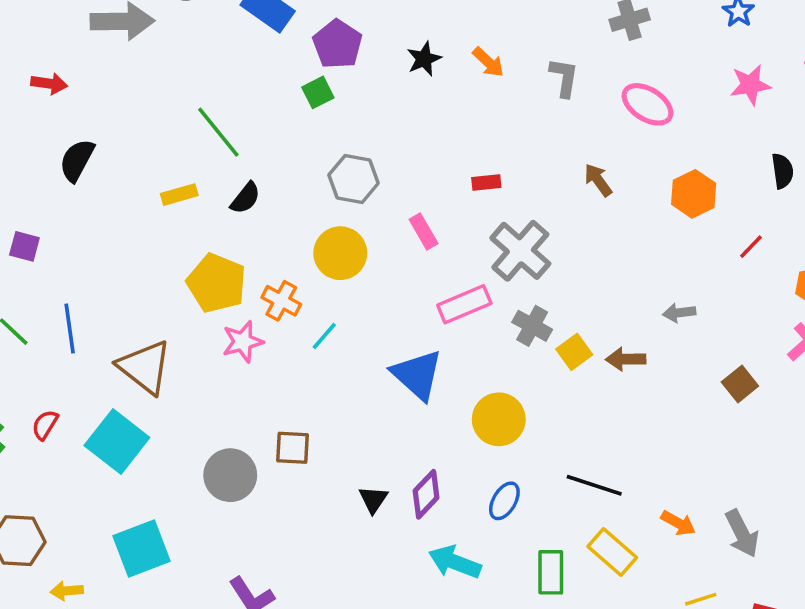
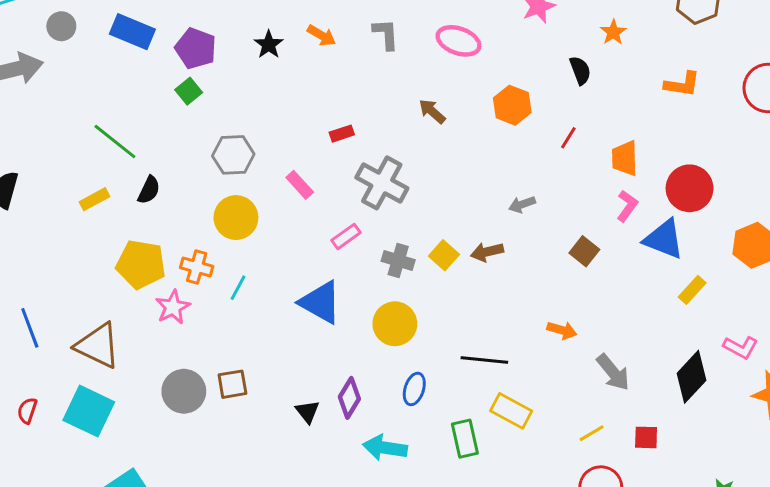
pink rectangle: (464, 304) -> (346, 236), size x0.7
gray cross: (532, 326) -> (398, 260), moved
gray circle: (230, 475) -> (184, 391), moved
orange arrow: (678, 523) -> (562, 330), moved

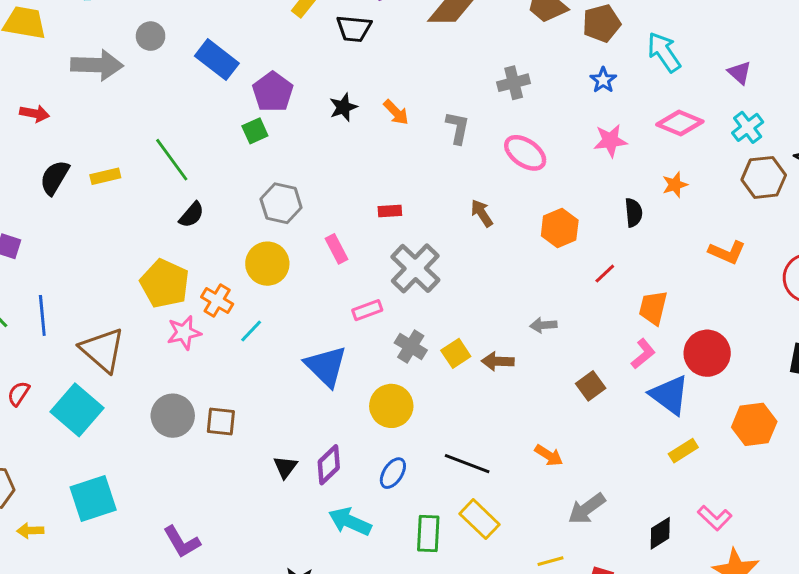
yellow rectangle: (95, 199) -> (105, 176), moved
gray arrow: (613, 372) -> (587, 509), turned 78
black diamond: (692, 377) -> (660, 533), size x0.7

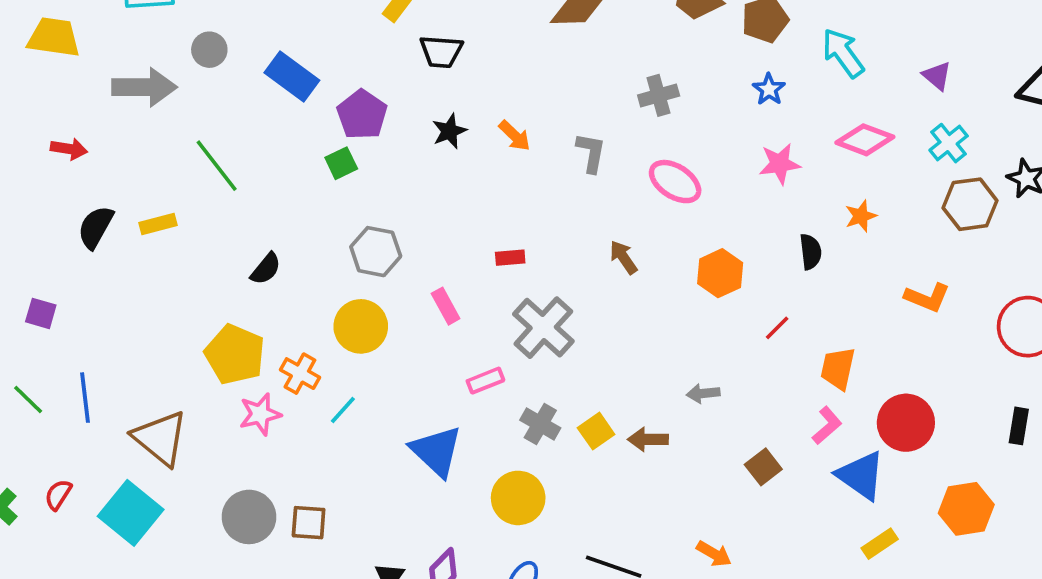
black trapezoid: (354, 29) -> (441, 52), moved
green line: (172, 160) -> (217, 166), moved

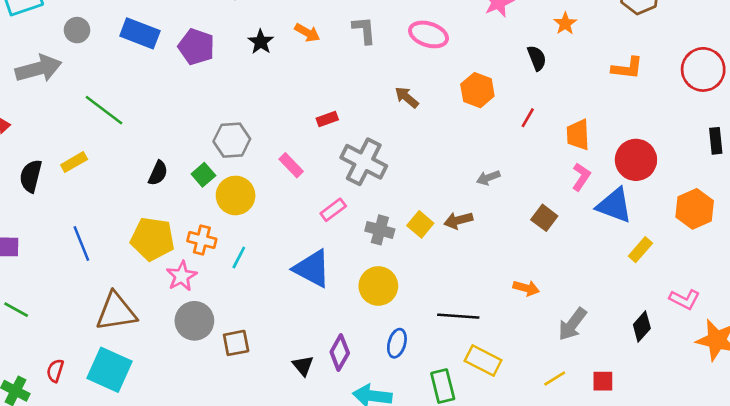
green square: (341, 163) -> (203, 175), moved
blue line: (85, 398) -> (81, 243), moved
brown triangle: (160, 438) -> (116, 312), turned -33
gray circle: (249, 517) -> (194, 321), moved

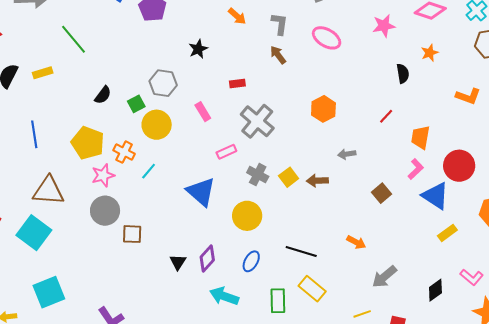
black star: (261, 42) -> (198, 49), moved
orange hexagon: (477, 90) -> (323, 109), moved
brown arrow: (407, 97) -> (278, 55), moved

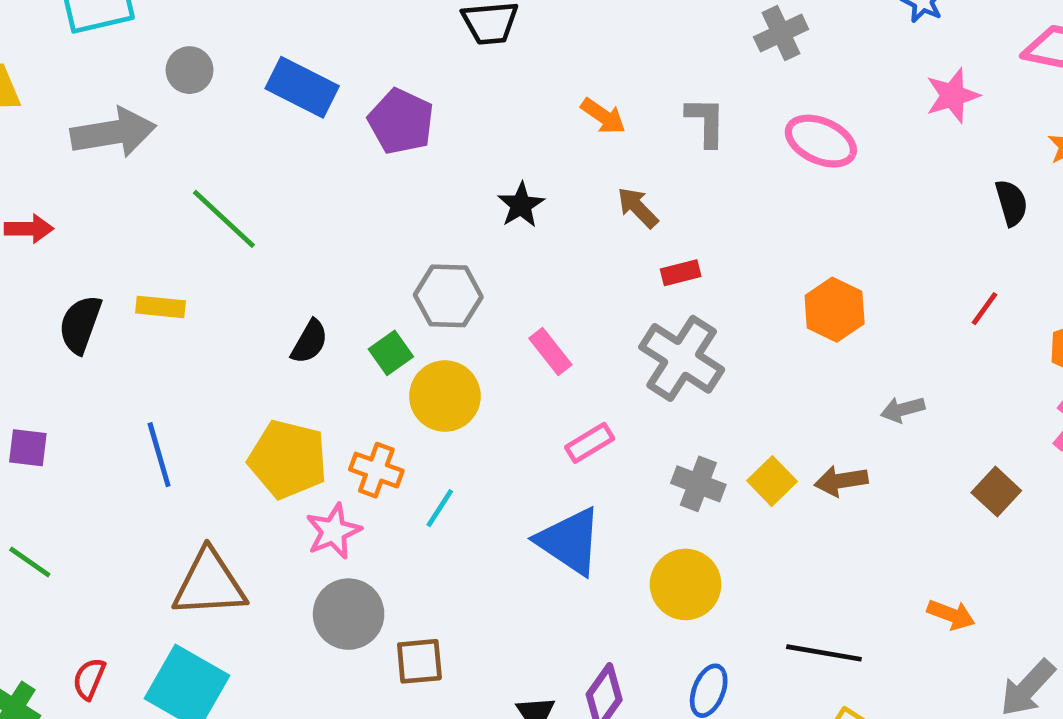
brown arrow: (278, 55) -> (638, 208), moved
yellow rectangle: (43, 73) -> (161, 307), turned 30
red rectangle: (237, 83) -> (681, 273), moved
pink rectangle: (226, 152) -> (590, 443), moved

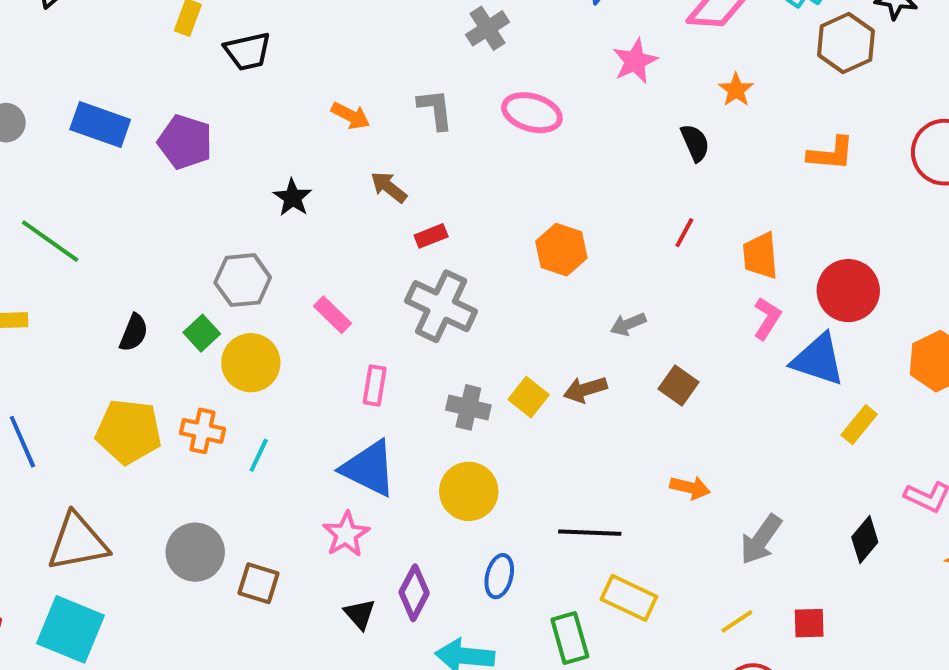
pink rectangle: (590, 443) -> (375, 385), turned -42
brown square: (996, 492) -> (679, 386), moved
pink star: (333, 531) -> (346, 534), moved
brown square: (419, 661) -> (259, 583), turned 30

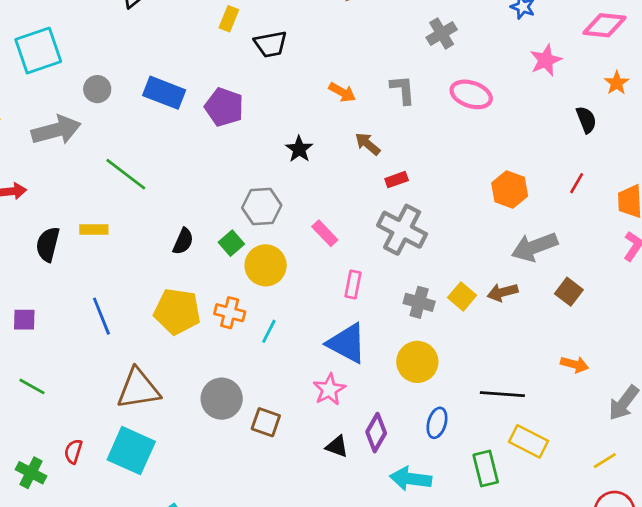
orange hexagon: (561, 250) -> (510, 190), moved
gray arrow: (628, 324) -> (534, 247), size x1.8
black triangle: (360, 614) -> (337, 446), turned -30

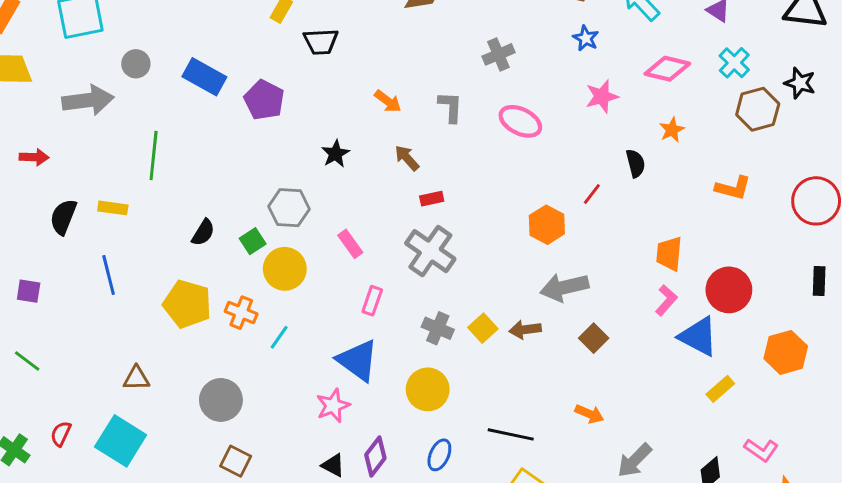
green line: (126, 174) -> (154, 155), turned 51
red line: (577, 183) -> (592, 194), moved
blue line: (101, 316) -> (109, 275), moved
brown triangle: (138, 389) -> (136, 378), size x0.6
brown square: (266, 422) -> (236, 461), moved

